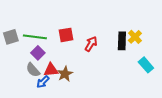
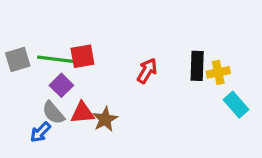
red square: (66, 35) -> (82, 56), moved
yellow cross: (135, 37) -> (218, 72), moved, turned 32
blue arrow: (43, 82) -> (40, 132), moved

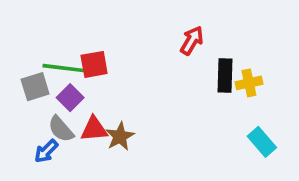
gray square: (18, 59) -> (35, 87), moved
red arrow: (147, 71) -> (192, 41), moved
cyan rectangle: (236, 105) -> (262, 142), moved

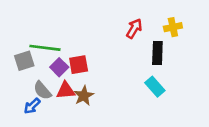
red square: (94, 64) -> (79, 65), moved
yellow cross: (249, 83) -> (173, 27), moved
purple square: (70, 98) -> (59, 67), moved
cyan rectangle: (262, 142) -> (155, 87), moved

